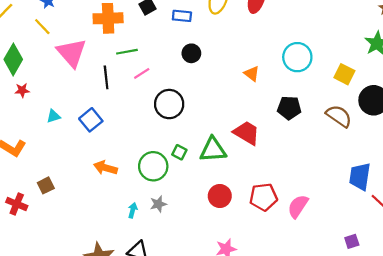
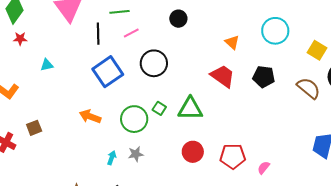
blue square: (91, 120) -> (108, 72), moved, size x1.4
red trapezoid: (247, 133) -> (223, 76), moved
pink semicircle: (298, 206) -> (264, 168), size x0.6

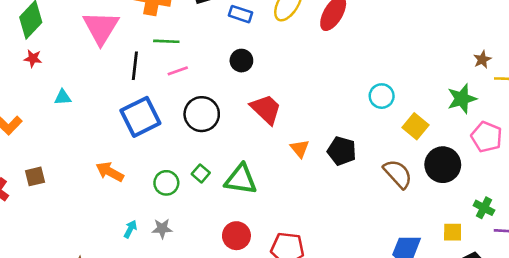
cyan circle: (275, 31) -> (382, 96), moved, size x0.7
orange triangle: (232, 42) -> (300, 149), moved
red trapezoid: (223, 76) -> (266, 109), moved
green circle: (134, 119) -> (166, 183), size x0.7

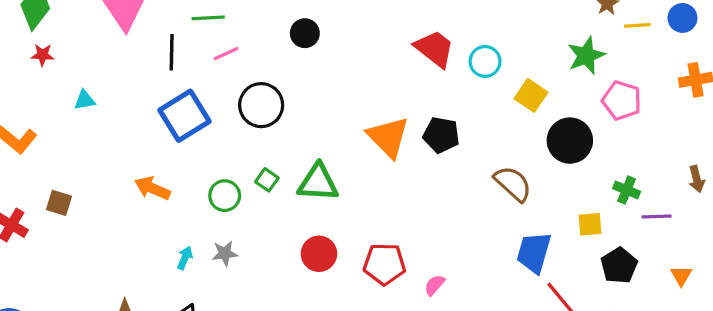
red trapezoid: (266, 109) -> (435, 49), moved
orange triangle: (300, 149) -> (388, 137), size x1.8
brown semicircle: (398, 174) -> (513, 184), moved
brown square: (35, 176) -> (59, 203), turned 36

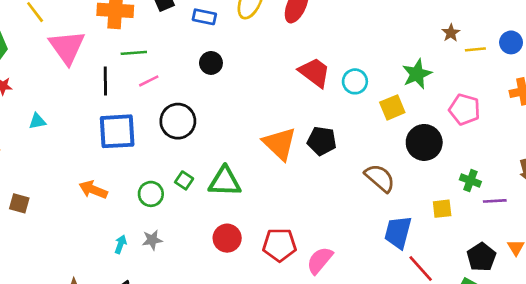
green star: (586, 56) -> (417, 74), moved
yellow square: (531, 95) -> (392, 107), turned 35
blue square: (185, 116) -> (117, 131), turned 30
black pentagon: (619, 266) -> (481, 257), moved
pink semicircle: (435, 285) -> (320, 260), size x1.6

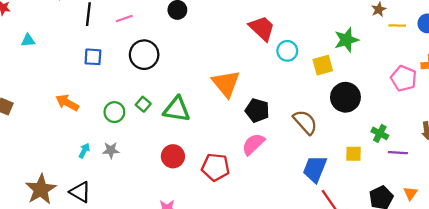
cyan circle: (355, 81) -> (287, 51), moved
pink pentagon: (464, 109) -> (404, 78), moved
blue square: (117, 131) -> (93, 57), size x0.6
black pentagon: (322, 141) -> (257, 110), moved
pink semicircle: (320, 260) -> (253, 144), moved

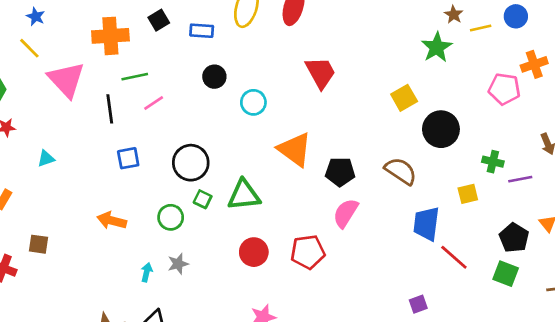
red trapezoid: (262, 28) -> (321, 73), turned 32
green star: (346, 40) -> (437, 47), moved
cyan circle: (287, 51) -> (253, 102), moved
black circle: (144, 55) -> (191, 163), moved

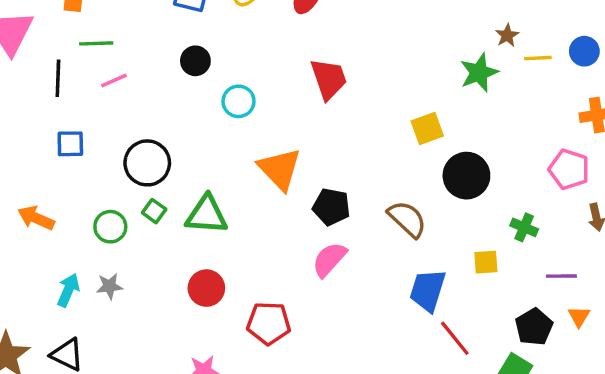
pink pentagon: (504, 89) -> (569, 169), moved
purple line: (520, 179) -> (561, 276), moved
red pentagon: (308, 252) -> (269, 323), moved
cyan arrow: (147, 272) -> (68, 290), size x1.4

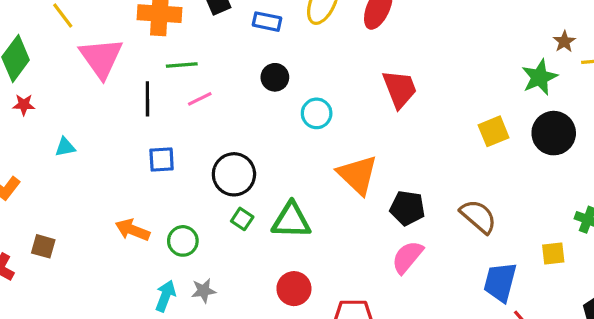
black circle: (466, 176) -> (554, 133), moved
green circle: (110, 227) -> (183, 241), moved

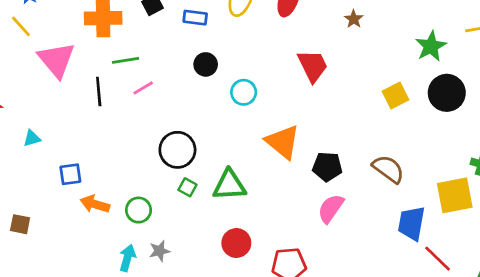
brown star: (564, 42) -> (354, 19), moved
blue square: (162, 159) -> (70, 174), moved
yellow square: (553, 254) -> (455, 195), size x1.8

